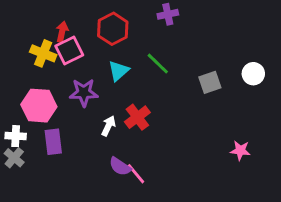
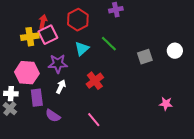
yellow cross: (43, 53) -> (30, 37), turned -30
white arrow: (108, 126) -> (61, 87), moved
purple semicircle: (120, 166) -> (53, 116), moved

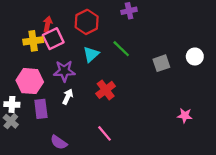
purple semicircle: (53, 116) -> (59, 142), moved

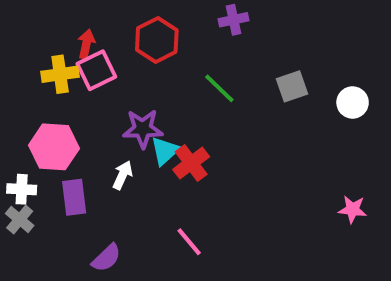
cyan triangle: (91, 54) -> (165, 151), moved
gray square: (161, 63) -> (292, 86), moved
purple star: (64, 71) -> (143, 129), moved
pink star: (185, 116) -> (353, 209), moved
purple semicircle: (59, 142) -> (106, 258), turned -78

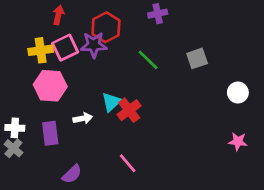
red arrow: (86, 44) -> (58, 15), moved
white circle: (353, 102) -> (238, 92), moved
purple star: (143, 129) -> (94, 45), moved
pink hexagon: (54, 147) -> (50, 86), moved
white arrow: (123, 175) -> (83, 118), turned 54

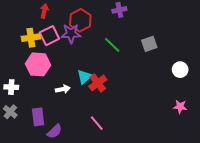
white cross: (15, 128) -> (11, 87), moved
purple rectangle: (50, 133) -> (38, 117), moved

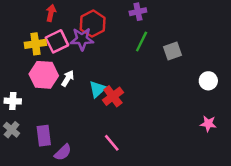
green line: (112, 45) -> (142, 41), moved, turned 72
white arrow: (63, 89) -> (68, 78), moved, turned -48

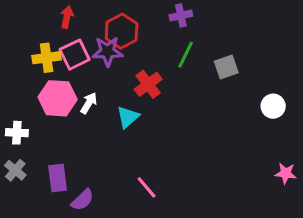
red cross: (113, 96) -> (148, 84), moved
pink star: (208, 124) -> (286, 173), moved

